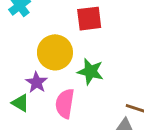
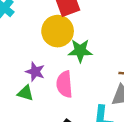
yellow circle: (55, 52) -> (58, 31), moved

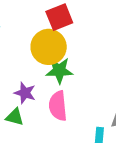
green star: (80, 51) -> (59, 71), moved

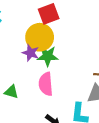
purple star: (25, 93) -> (31, 53), moved

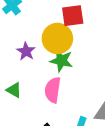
purple star: (31, 53) -> (26, 51), moved

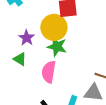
green triangle: (14, 90) -> (20, 59), moved

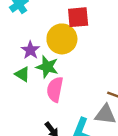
green star: (57, 47) -> (47, 67), moved

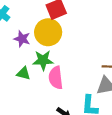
purple star: (30, 50) -> (22, 39), moved

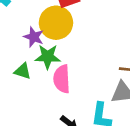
purple star: (22, 39) -> (34, 37), moved

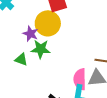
pink semicircle: (62, 79) -> (80, 79), moved

